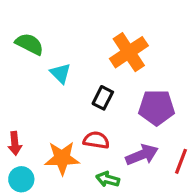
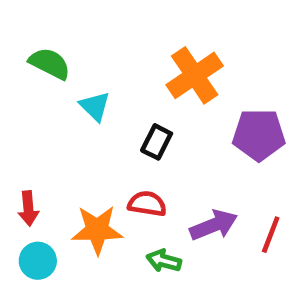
purple pentagon: (157, 108) -> (259, 135), moved

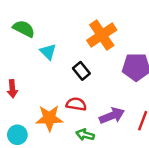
black rectangle: (157, 142) -> (81, 71), turned -66
red arrow: (28, 208) -> (12, 89), moved

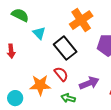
black rectangle: (81, 71) -> (65, 48), size x1.6
red arrow: (12, 89) -> (11, 51), moved
red semicircle: (76, 104) -> (61, 74), turned 42

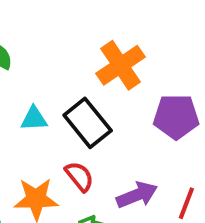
cyan triangle: (39, 33) -> (34, 119), moved, turned -48

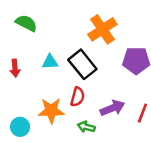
red semicircle: (79, 176) -> (77, 97), turned 54

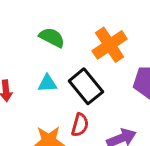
green semicircle: (26, 23) -> (52, 37), moved

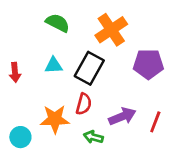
black rectangle: (86, 86) -> (89, 68), turned 68

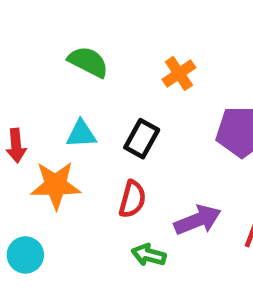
orange cross: (111, 30) -> (179, 73), size x0.6
black rectangle: (89, 68) -> (142, 139), size x0.7
orange star: (55, 119) -> (56, 185), moved

